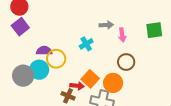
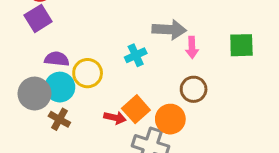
gray arrow: (106, 25) -> (169, 30), size x1.5
purple semicircle: (44, 51) -> (57, 59), moved
brown cross: (68, 96) -> (59, 119), moved

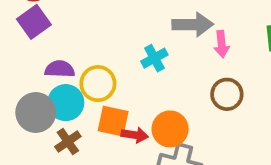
orange square: (136, 109) -> (113, 121), moved, turned -32
brown cross: (59, 119) -> (68, 142), turned 30
orange circle: (170, 119) -> (170, 129), moved

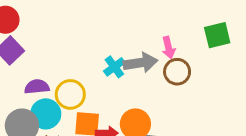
gray arrow: (193, 25) -> (140, 63), moved
brown circle: (227, 94) -> (177, 72), moved

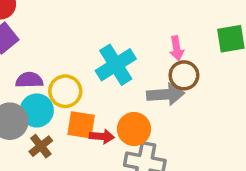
gray arrow: (140, 63) -> (166, 94), moved
cyan cross: (114, 67) -> (116, 65), size x1.6

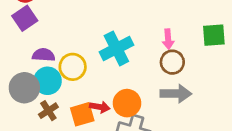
gray arrow: (166, 94) -> (176, 94), moved
orange square: (81, 125) -> (82, 114), moved, turned -30

